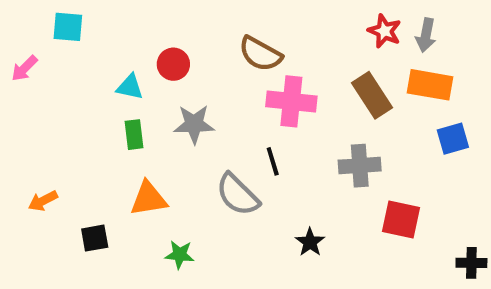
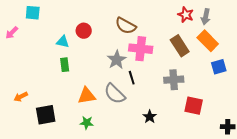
orange rectangle: (430, 85) -> (208, 41), turned 35
gray star: (194, 124) -> (117, 60), moved, turned -30
orange triangle: (149, 199) -> (87, 96), moved
black square: (95, 238) -> (46, 115), size x1.5

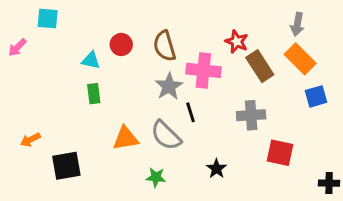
red star: (186, 15) -> (237, 42), moved
brown semicircle: (126, 26) -> (165, 46), moved, turned 45
green star: (87, 123) -> (156, 177), moved

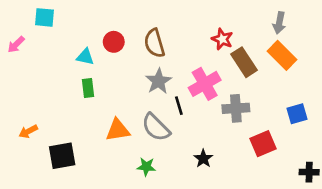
pink cross: (203, 70) -> (205, 84), moved, turned -36
blue square: (316, 96) -> (297, 114), moved
red square: (280, 153) -> (263, 144), turned -35

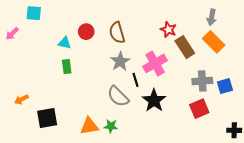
gray cross: (236, 108) -> (202, 81), moved
orange triangle: (118, 130) -> (89, 126), moved
black star: (203, 159) -> (154, 100), moved, size x1.6

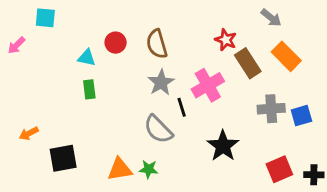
gray arrow: (212, 17) -> (271, 18), moved, turned -63
black star: (154, 100) -> (223, 146), moved
red square: (199, 109) -> (279, 169), moved

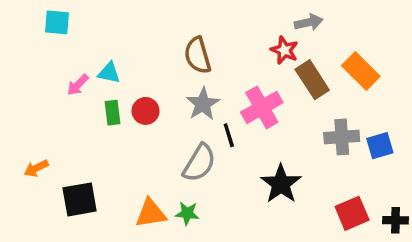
gray arrow: (271, 18) -> (309, 22), moved, turned -50
red circle: (116, 43) -> (146, 111), moved
pink arrow: (16, 45) -> (78, 85), moved
gray semicircle: (158, 129) -> (199, 163), turned -104

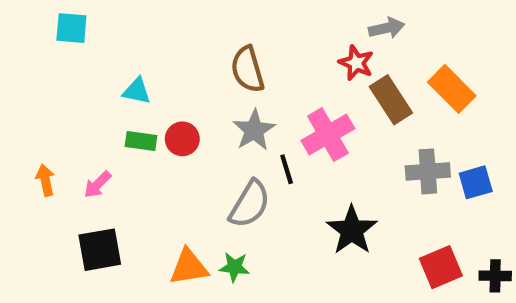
pink arrow: (78, 85) -> (98, 185), moved
green rectangle: (113, 113) -> (141, 141), turned -75
orange arrow: (36, 168) -> (45, 180), moved, turned 105

